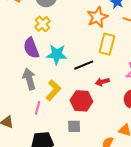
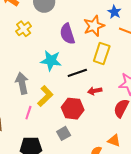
yellow cross: (43, 24) -> (24, 29), moved
purple semicircle: (31, 48) -> (67, 34), moved
gray square: (74, 126) -> (64, 133), turned -32

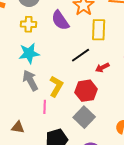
yellow cross: (24, 29) -> (28, 24), moved, turned -35
cyan star: (51, 61) -> (29, 53), moved
gray square: (64, 133) -> (84, 117), size x1.5

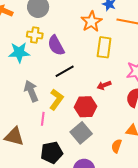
purple semicircle: (60, 20) -> (56, 45), moved
cyan star: (29, 53) -> (19, 52), moved
black line: (81, 55) -> (65, 71), moved
brown triangle: (18, 127) -> (14, 137), size x1.5

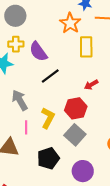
yellow L-shape: (56, 99) -> (48, 118), moved
pink line: (43, 119) -> (26, 127), moved

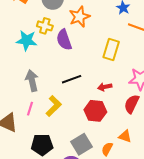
orange star: (70, 23) -> (79, 17), moved
black line: (50, 76) -> (72, 79), moved
red hexagon: (76, 108) -> (95, 111), moved
gray square: (75, 135) -> (81, 144), moved

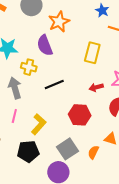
yellow cross: (45, 26) -> (29, 67), moved
red arrow: (105, 87) -> (96, 87), moved
yellow L-shape: (54, 106) -> (39, 124), moved

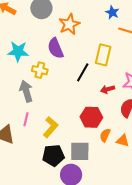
black line: (54, 84) -> (83, 72), moved, turned -36
gray square: (68, 149) -> (80, 151), turned 35
black pentagon: (28, 151) -> (53, 155), moved
orange semicircle: (93, 152) -> (105, 135), moved

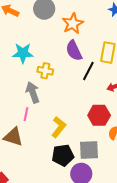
purple semicircle: (55, 48) -> (74, 51), moved
pink line: (26, 119) -> (26, 114), moved

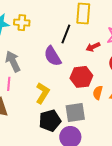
purple semicircle: (74, 51) -> (53, 56), moved
yellow cross: (45, 71) -> (22, 23), moved

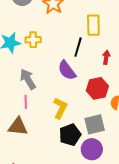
red arrow: (93, 47) -> (106, 57), turned 128

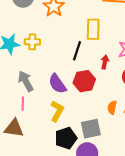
purple semicircle: (67, 70) -> (57, 84), moved
red hexagon: (97, 88) -> (84, 81), moved

